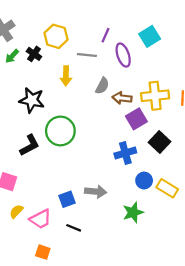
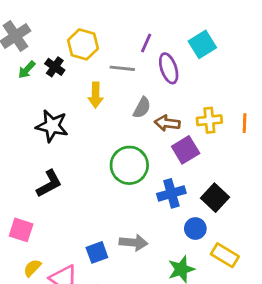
yellow cross: (155, 96) -> (209, 120), size x0.7
green circle: (60, 131) -> (129, 165), moved
black square: (159, 142) -> (215, 198), moved
yellow rectangle: (167, 188) -> (225, 255), moved

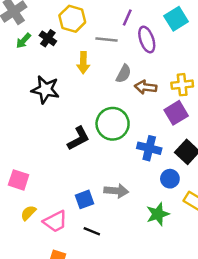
purple square: (186, 150) -> (176, 113), moved
black L-shape: (49, 184) -> (78, 138), moved
blue cross: (171, 193) -> (149, 148), turned 30

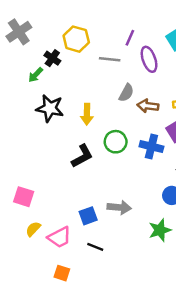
green arrow: (23, 41) -> (36, 75), moved
yellow arrow: (83, 63) -> (87, 114), moved
green circle: (113, 124) -> (116, 142), size x0.7
blue cross: (149, 148) -> (151, 146), moved

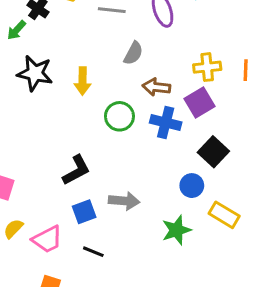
brown arrow: (148, 106) -> (156, 87), moved
black L-shape: (82, 156) -> (76, 170), moved

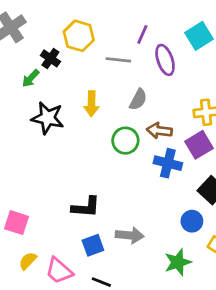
yellow arrow: (83, 81) -> (91, 104), moved
green circle: (119, 116) -> (125, 141), moved
black L-shape: (76, 170) -> (86, 207), turned 32
pink trapezoid: (47, 239) -> (59, 271), turned 68

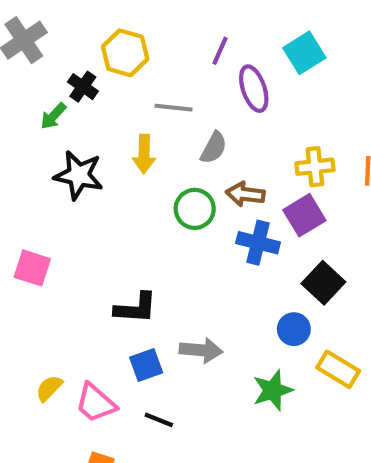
gray line: (118, 60) -> (174, 108), moved
pink square: (16, 223) -> (32, 268), moved

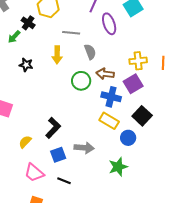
gray semicircle: (214, 148) -> (90, 52), turned -49
black star: (79, 175) -> (26, 65), size x0.6
black L-shape: (136, 308) -> (53, 128), turned -50
yellow rectangle: (338, 369) -> (109, 121), moved
yellow semicircle: (49, 388) -> (25, 142), moved

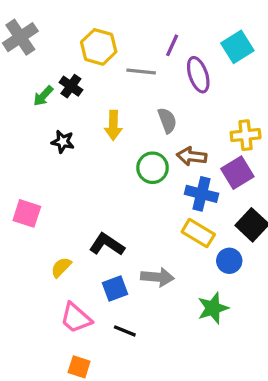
black cross: (28, 23) -> (71, 86), moved
gray line: (71, 33) -> (141, 71), moved
black L-shape: (53, 128) -> (107, 244), turned -100

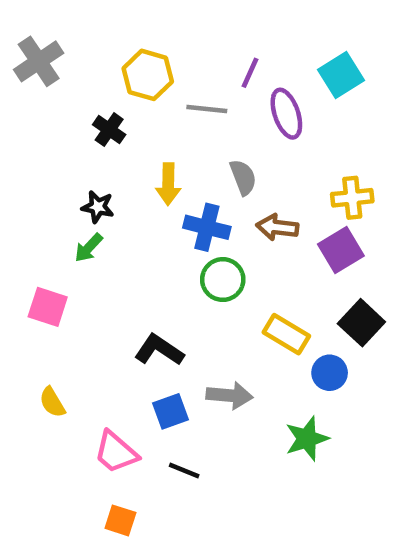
green arrow: (43, 96) -> (89, 248), moved
green circle: (153, 168) -> (223, 280), moved
blue cross: (201, 194) -> (207, 227), moved
yellow semicircle: (61, 267) -> (52, 402), moved, turned -75

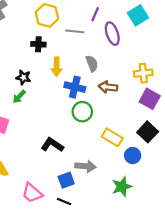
black cross: (109, 130) -> (38, 44), moved, turned -32
purple square: (341, 250) -> (150, 99), moved, turned -30
blue square: (170, 411) -> (66, 180), moved

